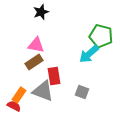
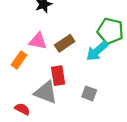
brown rectangle: (34, 62) -> (65, 43), moved
orange rectangle: (19, 95) -> (19, 60), moved
red semicircle: (14, 106) -> (22, 109), moved

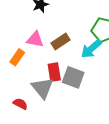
gray triangle: (46, 92) -> (43, 88), turned 30
gray square: (89, 93) -> (73, 77), moved, size x1.5

